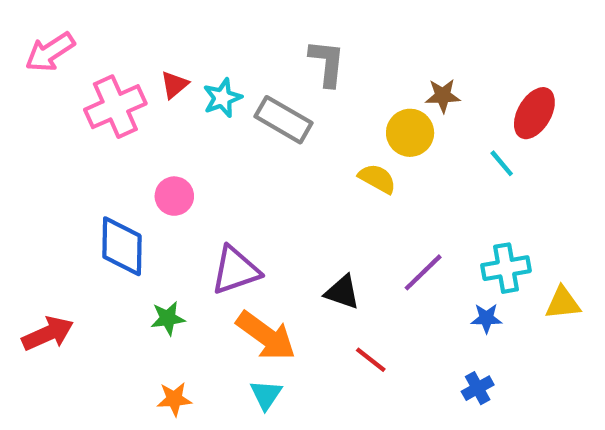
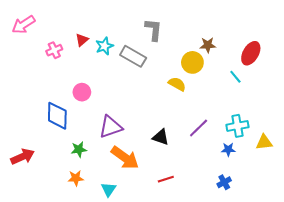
pink cross: (115, 107) -> (54, 50), size x0.6
red line: (371, 360) -> (166, 179), moved, turned -56
cyan triangle: (266, 395) -> (108, 189), moved
orange star: (174, 399) -> (76, 178), moved

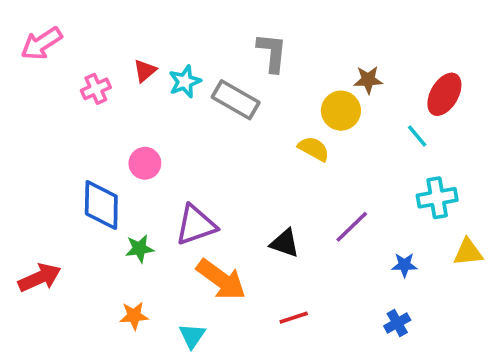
cyan cross: (237, 126) -> (437, 198), moved
green star: (79, 149) -> (139, 249), moved

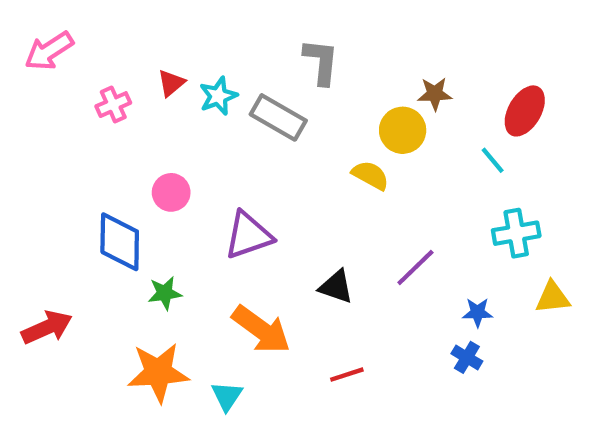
purple triangle: (196, 225) -> (248, 235), moved
orange star: (134, 316) -> (158, 372), size x1.8
blue cross: (397, 323) -> (467, 357), moved, turned -30

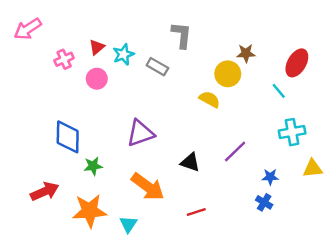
gray rectangle: (278, 117) -> (157, 67), size x0.7
pink circle: (171, 192) -> (97, 79), moved
red arrow: (47, 327) -> (45, 191), moved

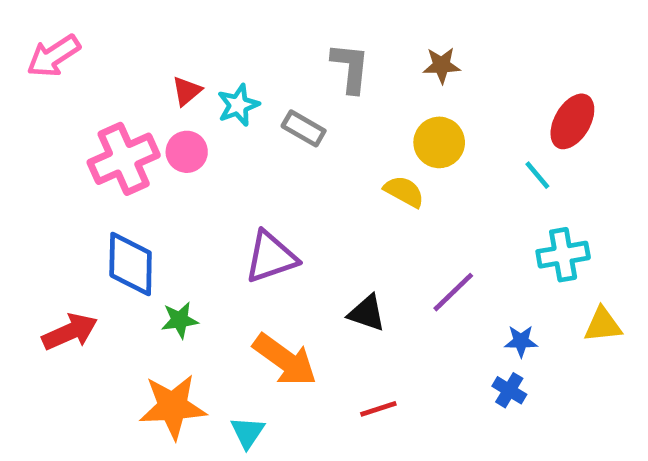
brown star: (246, 53) -> (442, 65), moved
pink cross: (64, 59) -> (124, 159), moved, size x1.8
red arrow: (45, 191) -> (70, 332), moved

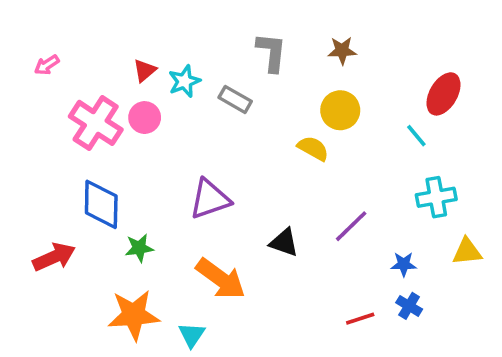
pink arrow: (53, 56) -> (47, 65), moved, size x0.6
pink cross: (124, 159) -> (96, 123), turned -33
blue cross: (509, 390) -> (409, 306), moved
red line: (378, 409) -> (360, 319), moved

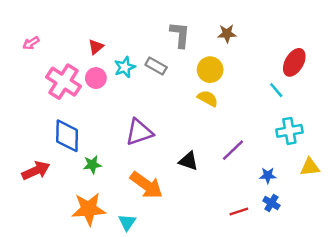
cyan star: (184, 81) -> (125, 67), moved
yellow circle: (340, 110) -> (210, 70), moved

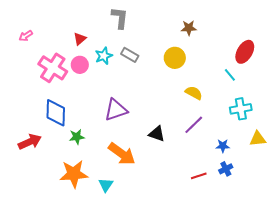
gray L-shape: (180, 35) -> (120, 18), moved
yellow semicircle: (208, 98) -> (194, 93), moved
blue cross: (271, 203) -> (226, 169), turned 32

